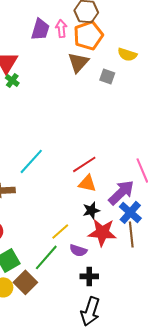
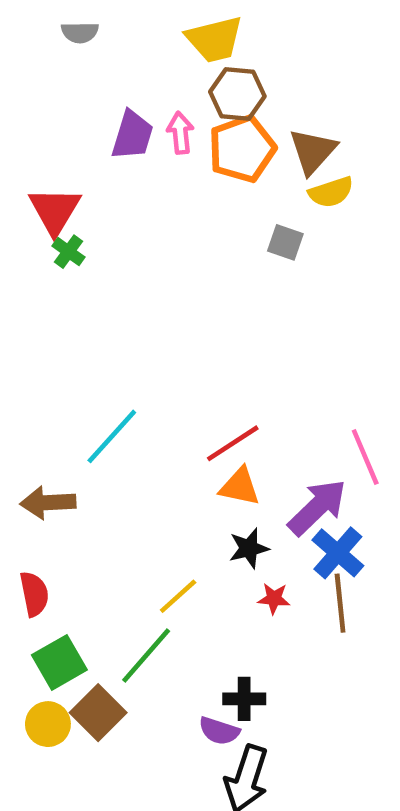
yellow semicircle: (127, 54) -> (331, 192), turned -36
brown triangle: (78, 62) -> (313, 151), moved
red star: (102, 232) -> (274, 599), size x0.5
purple semicircle: (78, 250) -> (219, 731), moved

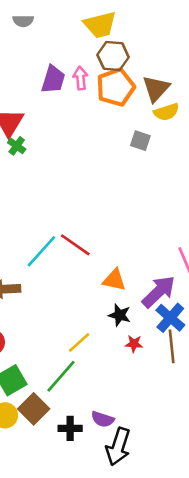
red line: (233, 443) -> (75, 245), moved, turned 68
black star: (249, 548) -> (120, 315), turned 30
black cross: (244, 699) -> (70, 428), moved

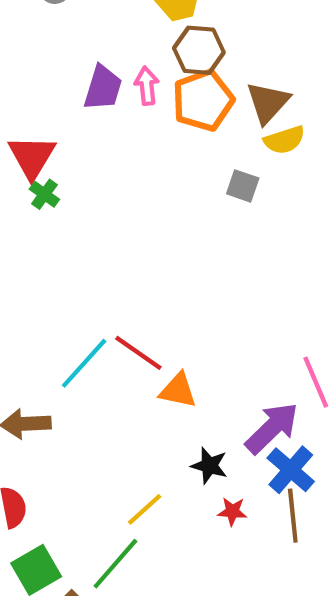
orange triangle: (114, 280) -> (178, 390), moved

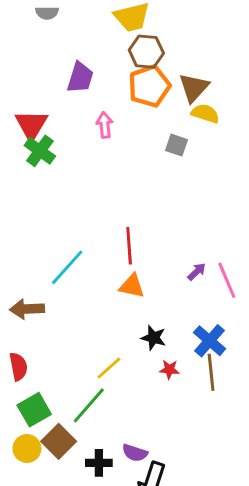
pink arrow: (147, 86) -> (105, 125), moved
yellow semicircle: (284, 140) -> (205, 113), turned -144
green cross: (44, 194) -> (40, 151), size x1.5
red line: (138, 353) -> (129, 246), moved, turned 51
purple arrow: (272, 428) -> (197, 272), moved, size x0.5

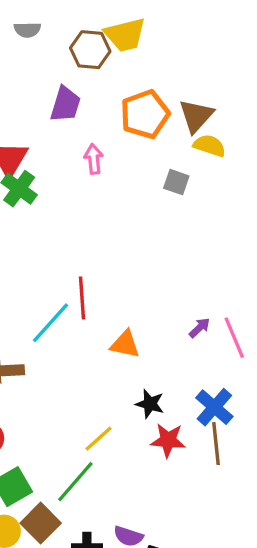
brown hexagon: (146, 52) -> (90, 50), moved
red line: (129, 246) -> (82, 298), moved
red star: (169, 369) -> (168, 440), size x1.5

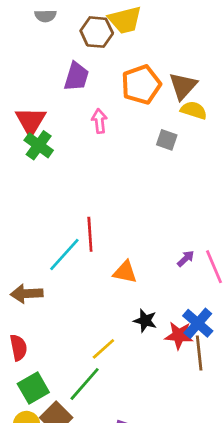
red star: (168, 440) -> (179, 335), moved

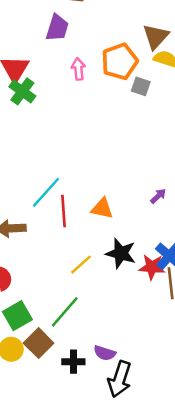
orange pentagon: (141, 85) -> (120, 61), moved
red line: (90, 234) -> (63, 211), moved
black star: (145, 321) -> (121, 253), size x1.4
yellow line: (103, 349) -> (81, 265), moved

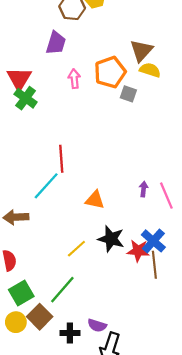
purple arrow: (158, 196) -> (144, 189), turned -40
red line: (63, 211) -> (61, 159), moved

